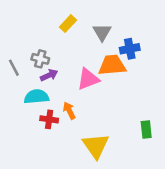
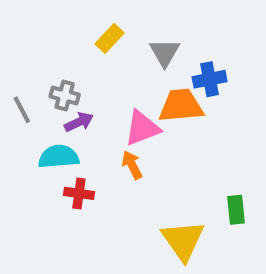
orange arrow: (69, 111) -> (132, 165), moved
yellow triangle: (96, 146) -> (183, 240), moved

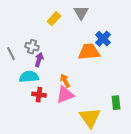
gray triangle: (165, 53) -> (81, 13), moved
blue cross: (210, 79) -> (103, 39), turned -35
purple arrow: (79, 122) -> (39, 60), turned -48
pink triangle: (142, 128) -> (65, 95), moved

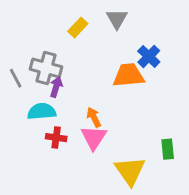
gray cross: (32, 47) -> (46, 68), size x1.5
pink triangle: (65, 95) -> (94, 138), turned -36

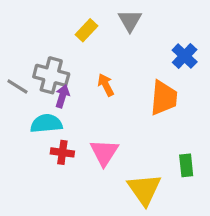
blue cross: (149, 56) -> (185, 56), moved
orange trapezoid: (129, 75) -> (164, 98), moved, turned 100
gray line: (16, 78) -> (17, 87), turned -30
orange arrow: (94, 117) -> (106, 85), moved

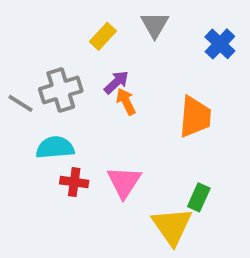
blue cross: (185, 56) -> (220, 44), moved
gray cross: (51, 75) -> (61, 90), turned -32
purple arrow: (62, 96) -> (116, 82), moved, turned 30
green rectangle: (186, 165) -> (199, 197), moved, turned 30

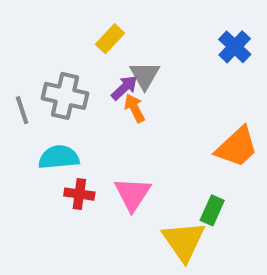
gray triangle: (155, 25) -> (145, 75), moved
gray cross: (61, 90) -> (65, 96), turned 30
gray line: (20, 103) -> (22, 110), turned 40
orange trapezoid: (195, 117) -> (237, 147), moved, turned 42

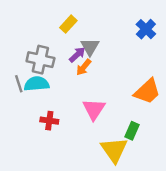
orange arrow: (135, 108) -> (84, 67), turned -114
gray line: (22, 110) -> (19, 84), moved
cyan semicircle: (59, 157) -> (37, 84), moved
pink triangle: (132, 194) -> (94, 109), moved

